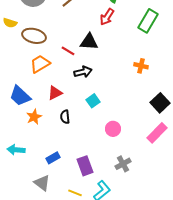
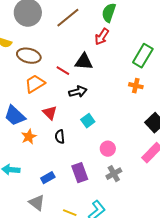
green rectangle: (148, 21) -> (143, 56), moved
red triangle: (55, 93) -> (50, 113), turned -49
gray cross: (123, 164) -> (114, 174), moved
purple rectangle: (85, 166) -> (80, 173), moved

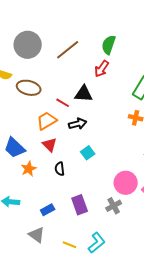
orange trapezoid: (35, 84) -> (47, 121), moved
pink circle: (108, 149) -> (126, 183), moved, size x1.5

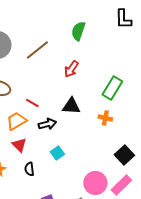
green semicircle: (109, 45) -> (78, 31), moved
black triangle: (84, 94) -> (71, 106), moved

